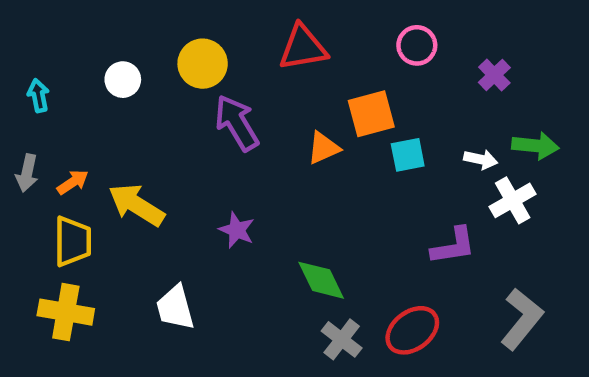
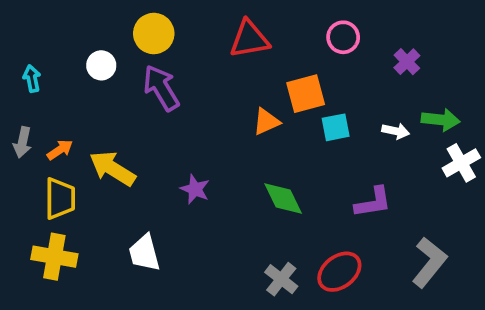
yellow circle: (203, 64) -> (154, 34), moved
purple arrow: (237, 123) -> (161, 88), moved
white cross: (513, 200) -> (461, 163), moved
green diamond: (321, 280) -> (283, 199), moved

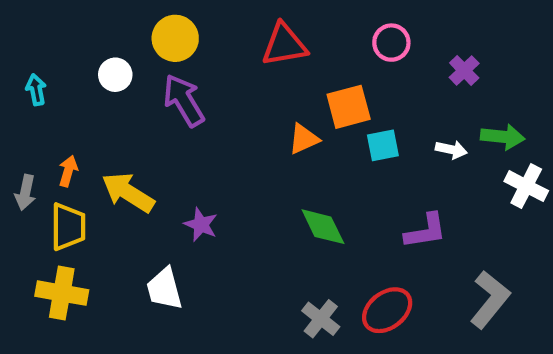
gray arrow: (22, 142) -> (25, 192), moved
orange arrow: (60, 150) -> (68, 171), turned -40
white cross: (461, 163) -> (526, 186), turned -33
purple star: (195, 189) -> (201, 225), moved

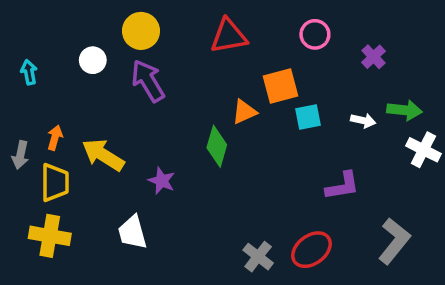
green diamond: (323, 227) -> (217, 146), moved, turned 42

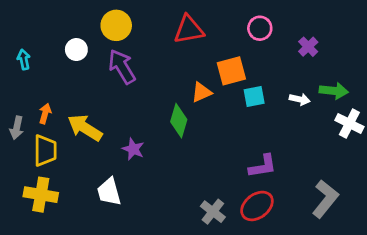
purple L-shape: (342, 186) -> (263, 166), moved

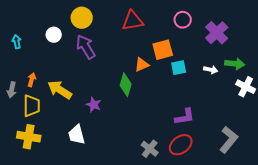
purple cross: (308, 47) -> (217, 33), size x1.6

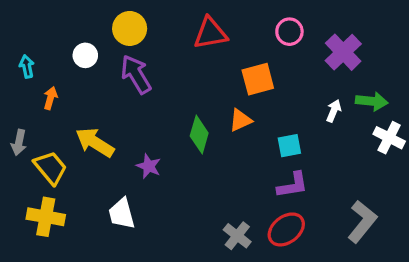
orange triangle: (142, 65) -> (240, 120), moved
cyan square: (179, 68) -> (289, 146), moved
white arrow: (211, 70) -> (334, 111), turned -80
orange arrow: (32, 80) -> (50, 98), moved
yellow trapezoid: (32, 106) -> (50, 168), turned -40

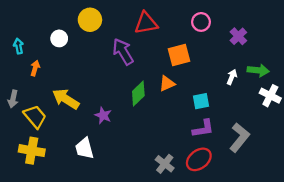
purple cross: (343, 52) -> (238, 36), size x0.7
purple arrow: (136, 74) -> (123, 52), moved
green diamond: (199, 134) -> (138, 93), turned 30
gray L-shape: (362, 222) -> (239, 137), moved

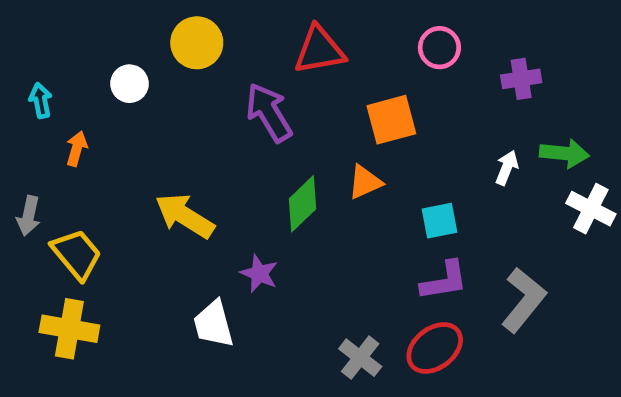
purple cross: (238, 36) -> (521, 79), turned 35
yellow arrow: (66, 99) -> (185, 216), moved
purple star: (103, 115) -> (259, 273), moved
white trapezoid: (84, 148) -> (214, 324), moved

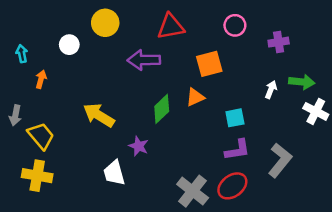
purple arrow: (269, 113) -> (144, 60), turned -60
gray cross: (360, 358) -> (193, 191), size x1.4

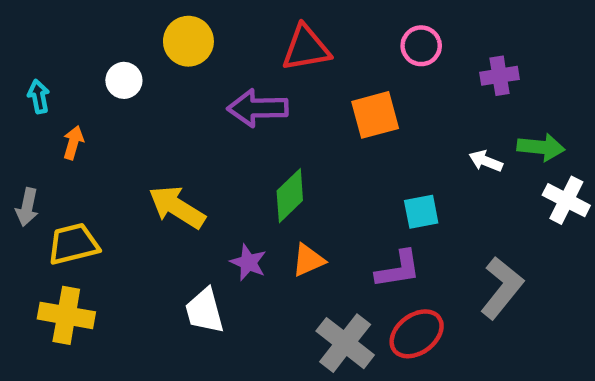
white arrow: (271, 90) -> (486, 161), turned -90
orange triangle: (195, 97) -> (308, 260), moved
yellow trapezoid: (41, 136) -> (73, 244), turned -64
purple L-shape: (237, 150) -> (398, 269), moved

